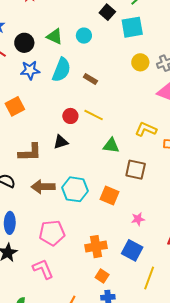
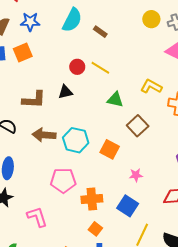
blue star: (30, 70) -> (30, 22), moved
brown square: (136, 170) -> (138, 126), turned 30
pink pentagon: (52, 233) -> (63, 180), moved

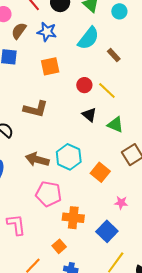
orange square: (23, 52) -> (50, 66), moved
black triangle: (65, 92) -> (89, 115), moved, turned 42
brown arrow: (44, 135) -> (37, 160), moved
orange square: (95, 229) -> (59, 246), moved

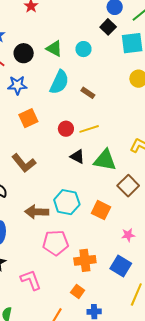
yellow line: (107, 91) -> (89, 129), turned -48
brown L-shape: (36, 109) -> (24, 163), turned 50
green triangle: (115, 125) -> (105, 160), size x1.4

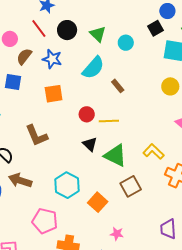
brown arrow: (37, 212) -> (20, 180), moved

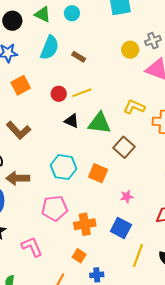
yellow circle: (170, 86) -> (130, 50), moved

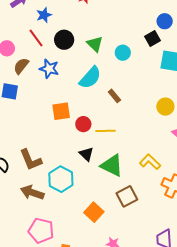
orange square: (21, 85) -> (61, 111), moved
brown L-shape: (18, 130) -> (31, 160), moved
cyan hexagon: (64, 167) -> (61, 179), moved
brown arrow: (18, 178) -> (32, 193), moved

